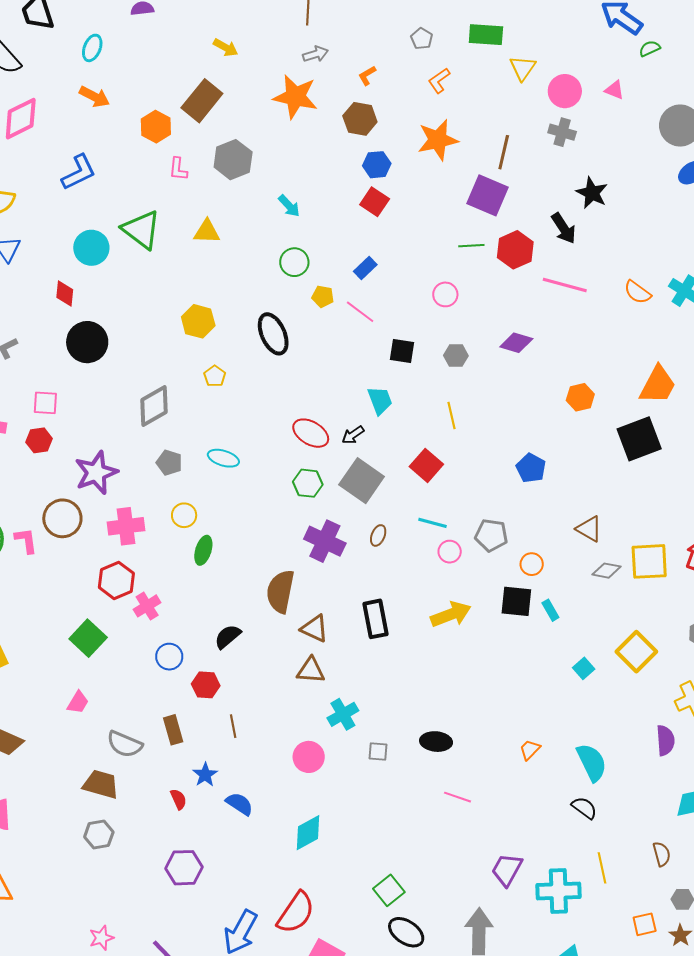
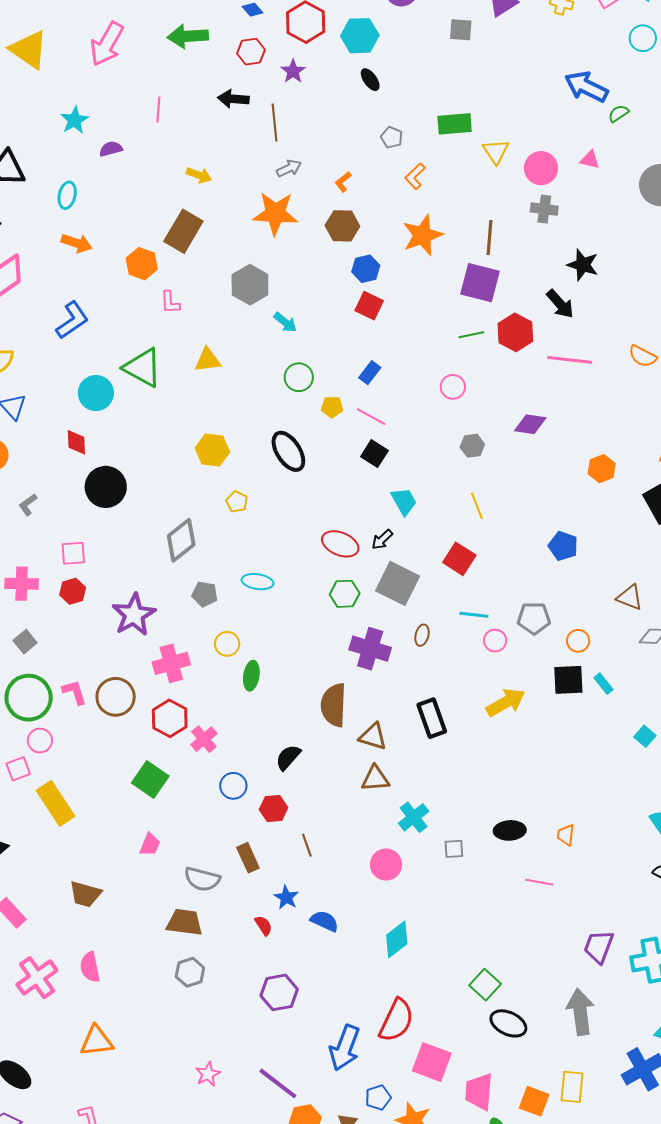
gray hexagon: (233, 160) -> (250, 285), moved
black square: (402, 351) -> (374, 454), moved, turned 32
brown circle: (62, 518) -> (116, 697), moved
orange trapezoid: (530, 750) -> (566, 835), moved, turned -30

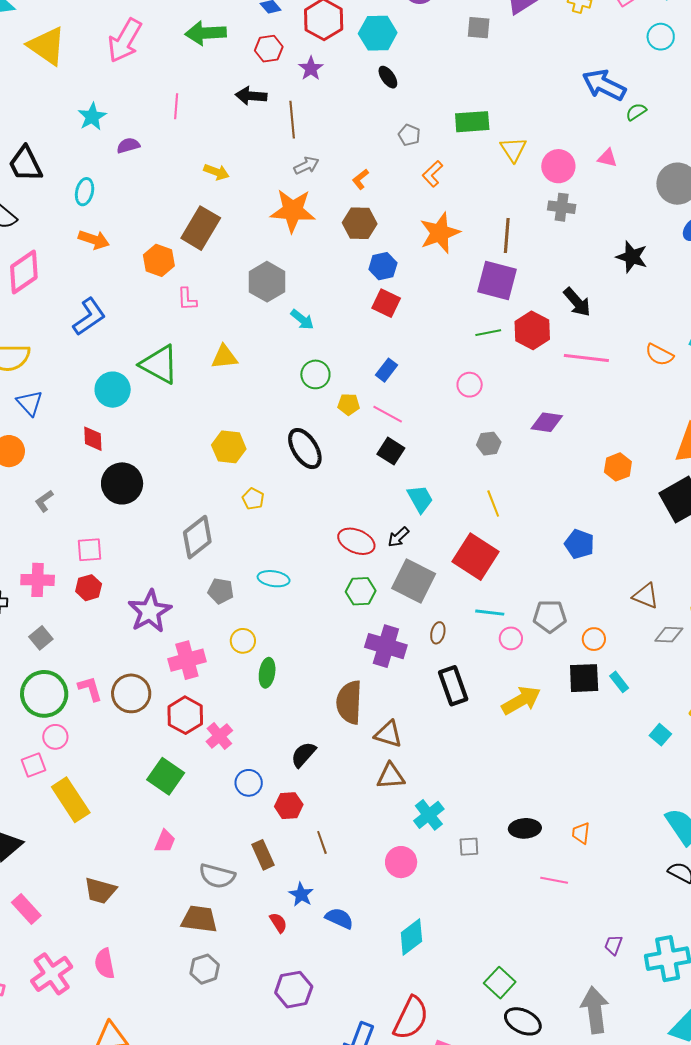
black star: (583, 265) -> (632, 257), moved
red square: (459, 559) -> (475, 557), size x1.4
black rectangle: (432, 718) -> (453, 686), moved
purple trapezoid: (599, 947) -> (613, 945), size x0.6

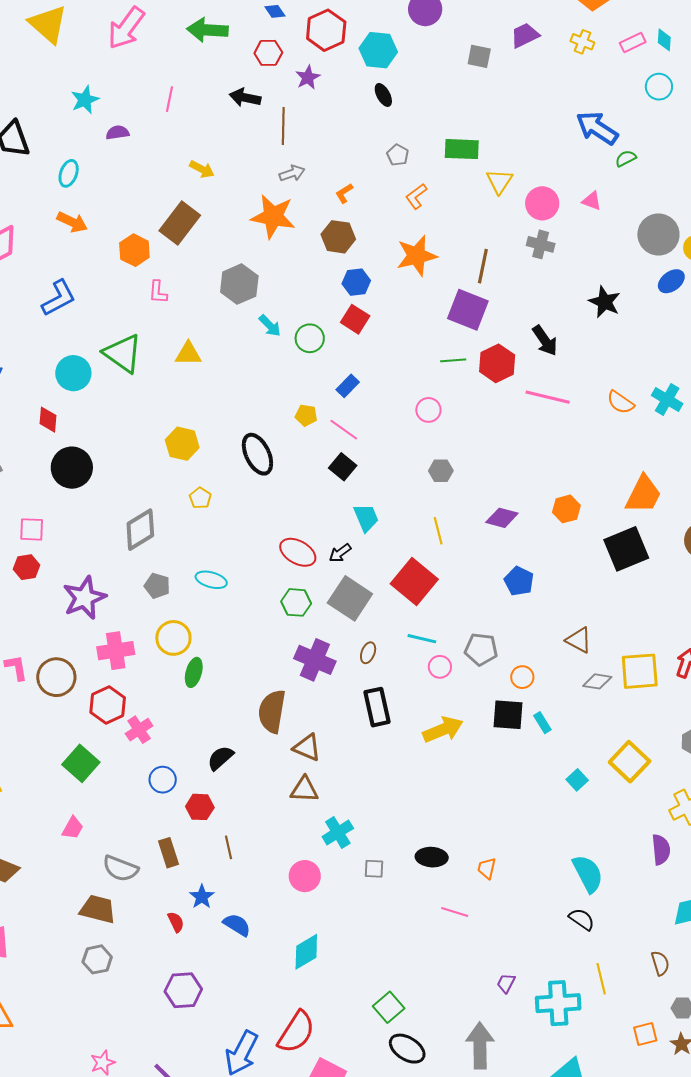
green circle: (315, 374) -> (310, 338), moved
purple diamond: (547, 422) -> (502, 518), moved
yellow circle: (243, 641) -> (173, 638), size x1.4

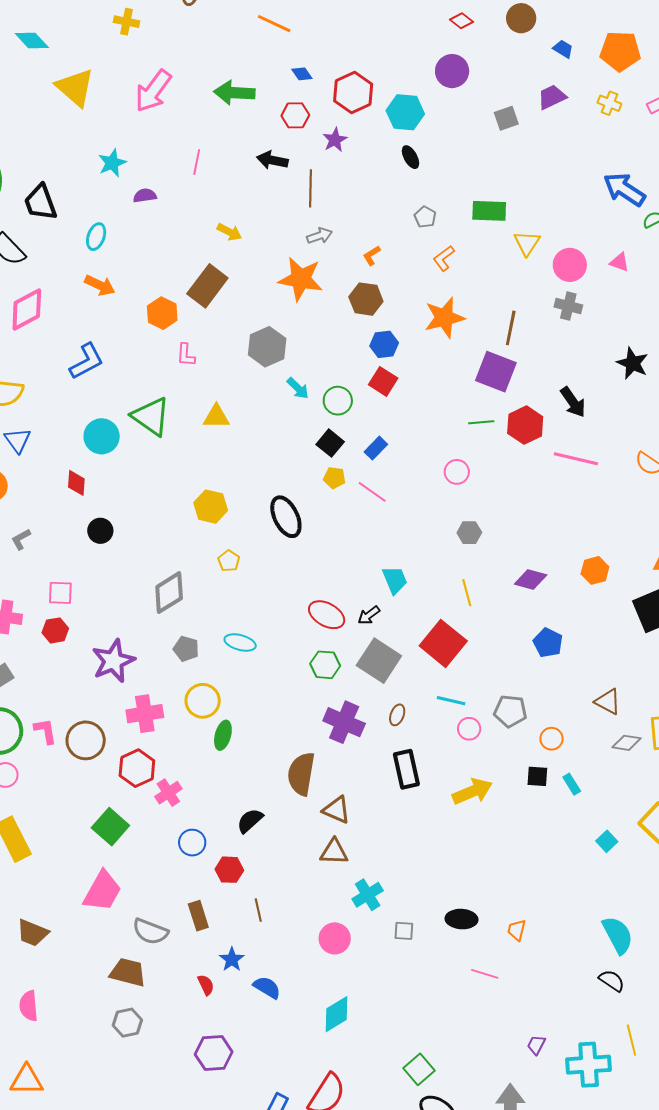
gray square: (479, 56) -> (506, 118), turned -30
black square: (343, 467) -> (330, 443), moved
black circle: (72, 468) -> (100, 531), size x0.6
black square: (508, 715) -> (537, 776), size x0.7
pink trapezoid: (73, 828) -> (102, 891), size x1.8

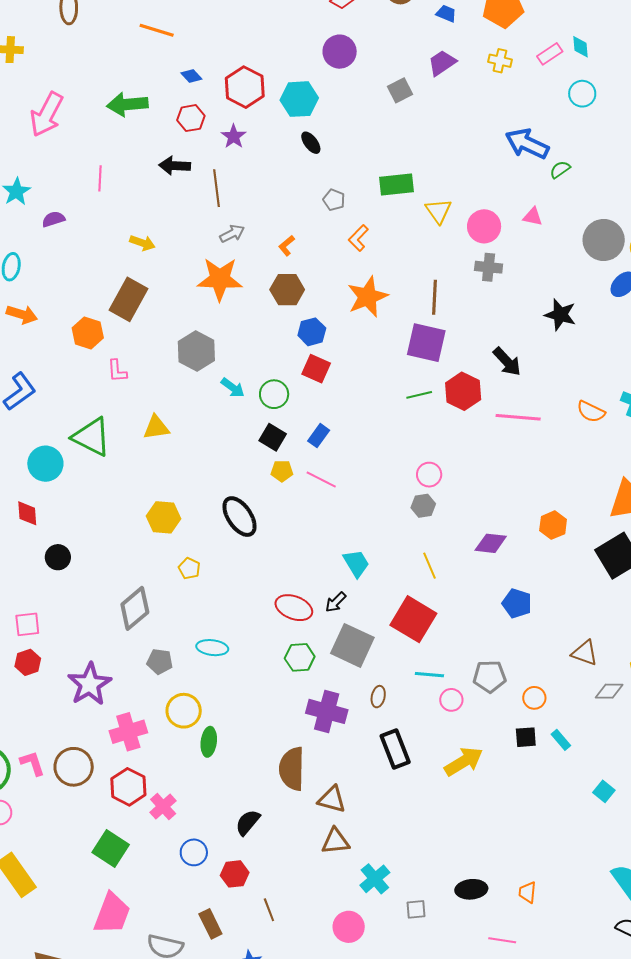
pink circle: (457, 472) -> (429, 475), moved

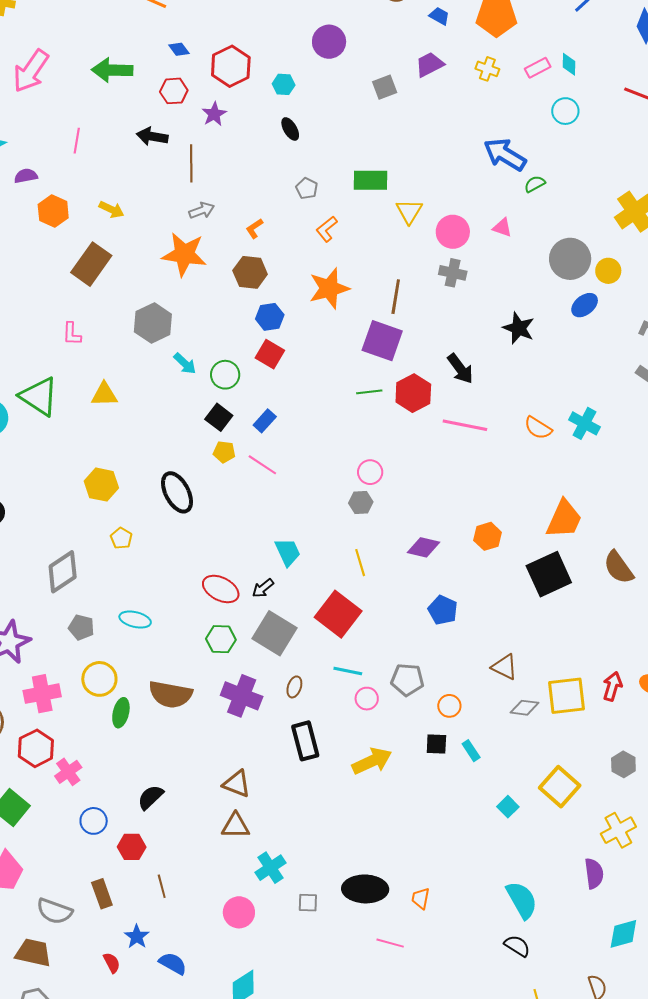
cyan hexagon: (299, 99) -> (284, 84), size x0.6
orange hexagon: (88, 333) -> (53, 211), moved
brown semicircle: (292, 769) -> (170, 694), moved, turned -87
black ellipse: (471, 889) -> (365, 889), size x1.4

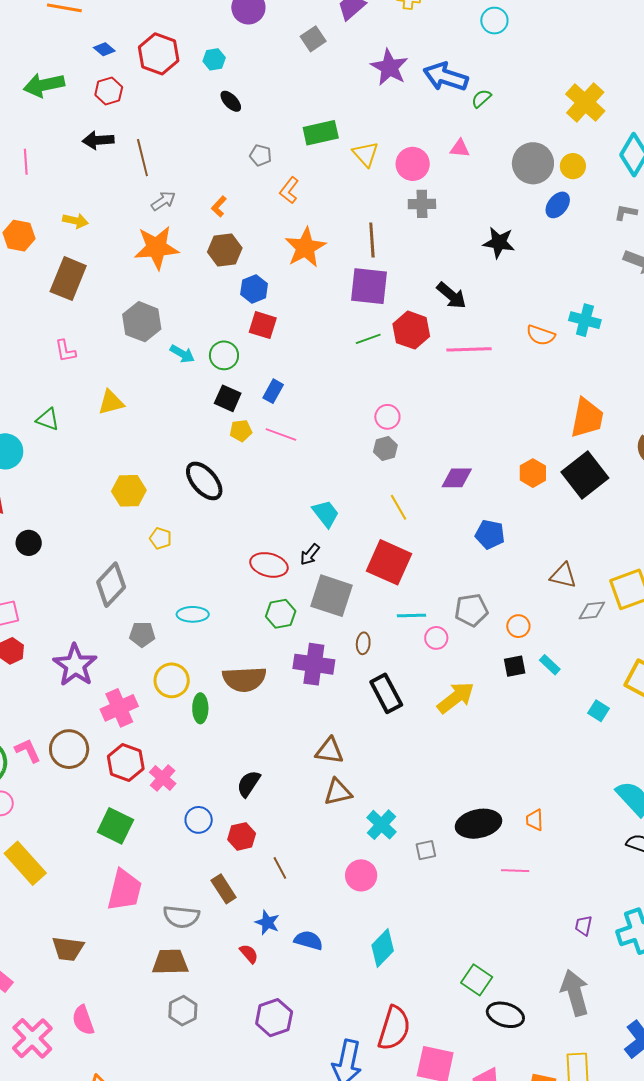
purple star: (214, 114) -> (389, 67), moved, size x1.5
green triangle: (39, 396) -> (48, 419), size x0.6
orange hexagon: (488, 536) -> (533, 473), moved

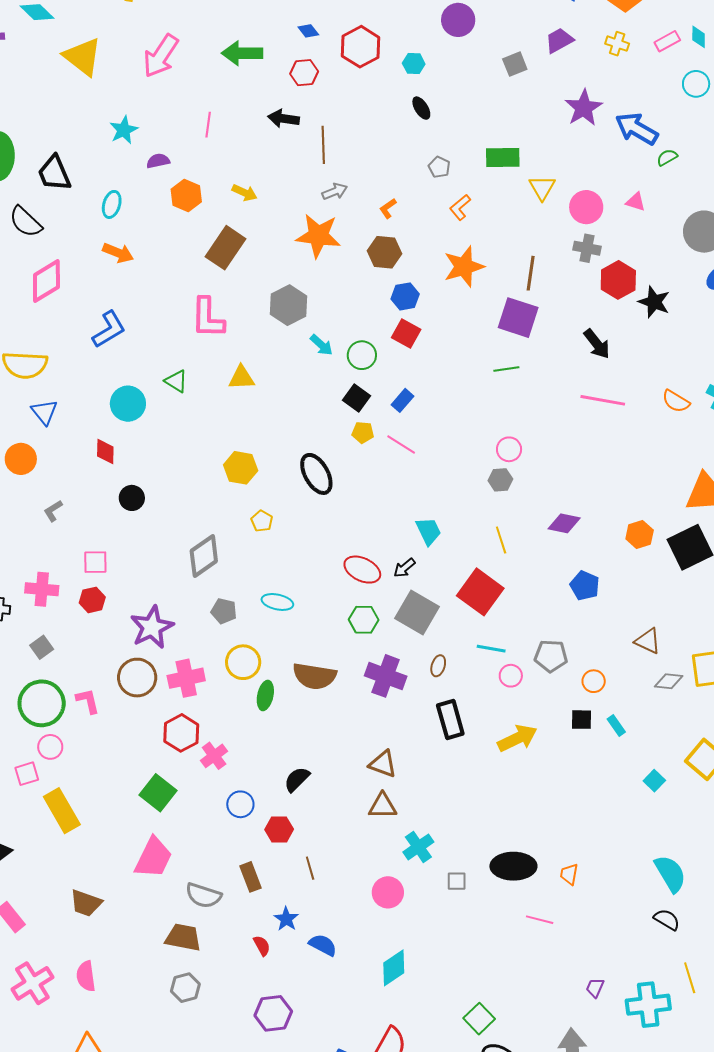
red hexagon: (411, 330) -> (618, 280), moved
pink L-shape: (65, 351) -> (208, 318), size x1.8
brown circle: (69, 749) -> (137, 678), moved

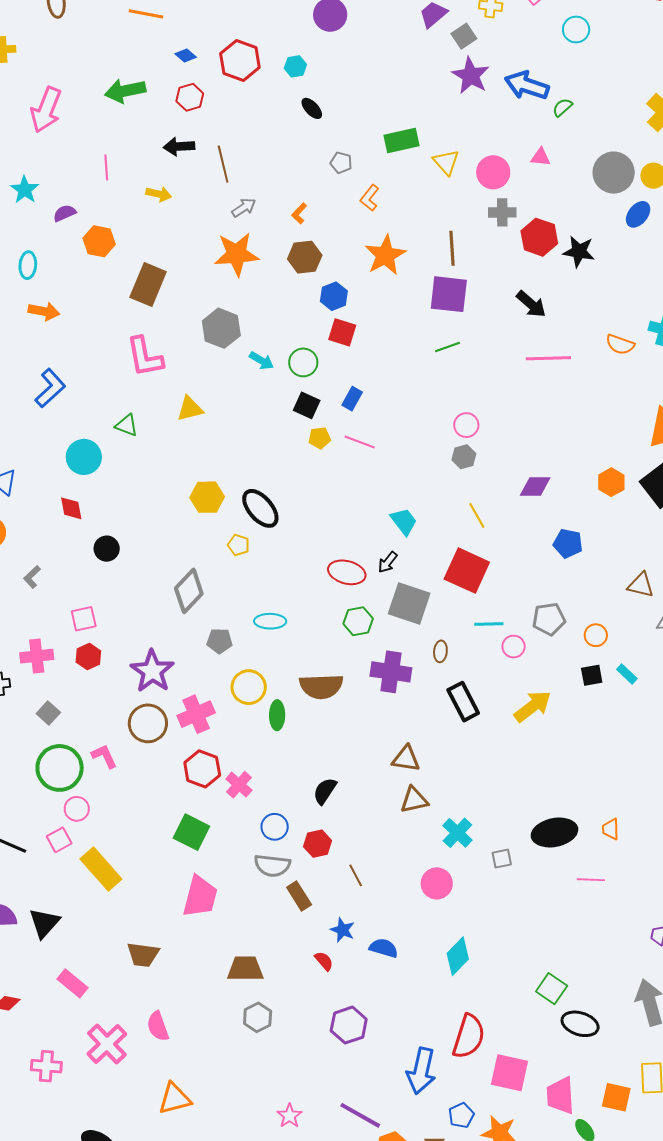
gray square: (515, 64) -> (464, 36), moved
yellow arrow: (245, 193) -> (159, 194), moved
black ellipse: (316, 474) -> (260, 508), moved
gray semicircle: (203, 895) -> (272, 866), moved

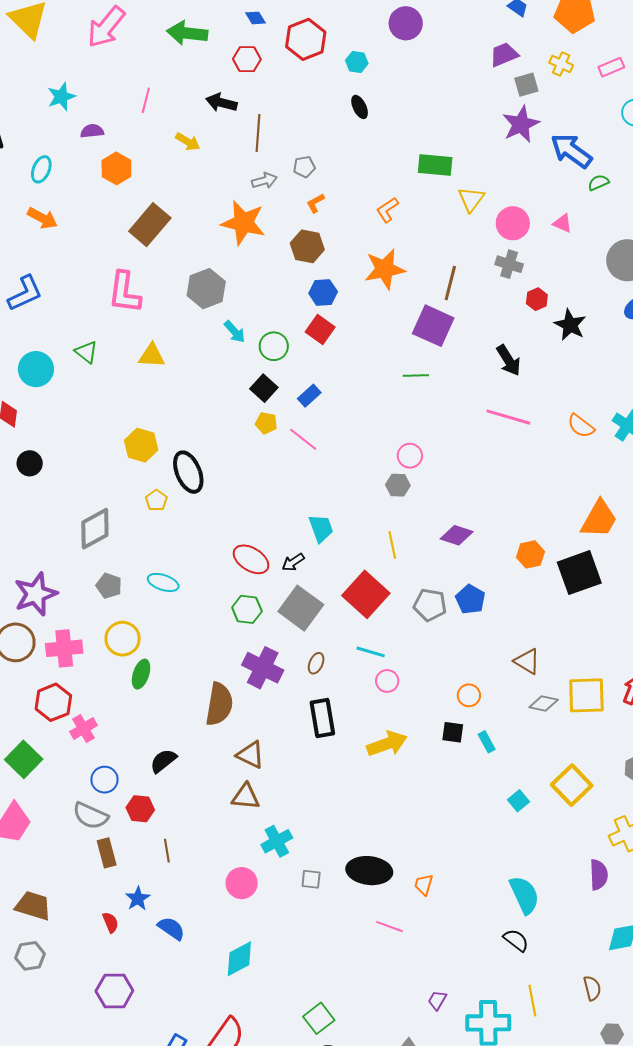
gray pentagon: (341, 163) -> (304, 167), moved, turned 30
red hexagon: (539, 237) -> (537, 299), size x0.6
gray pentagon: (549, 619) -> (430, 605), moved
brown semicircle: (321, 686) -> (219, 704), moved, turned -96

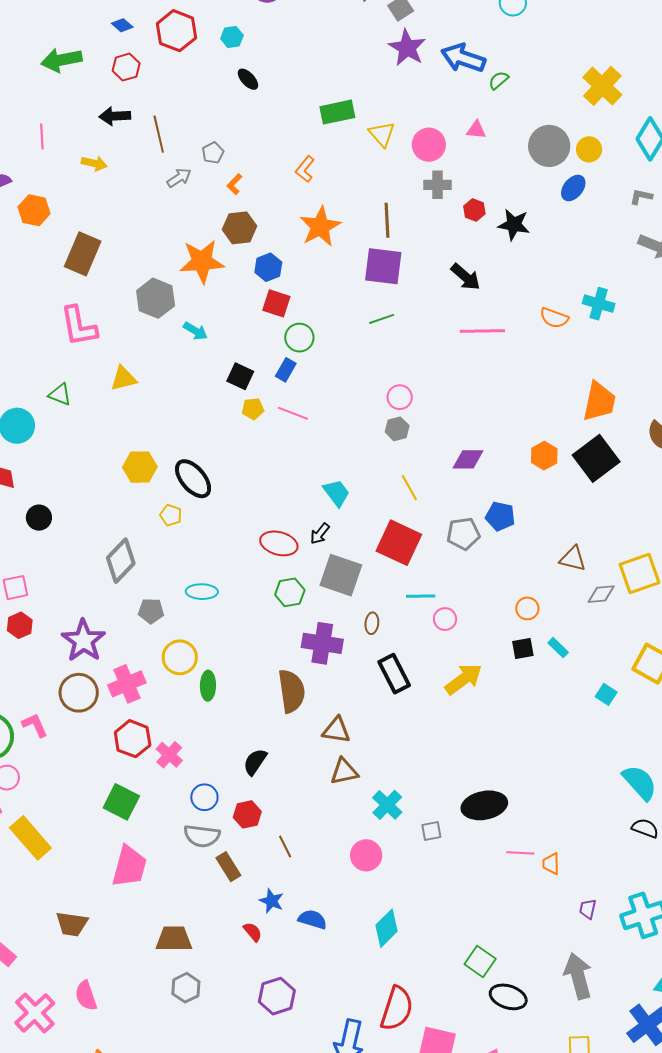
orange star: (243, 223) -> (202, 261), moved
green circle: (274, 346) -> (299, 338), moved
orange trapezoid: (424, 885) -> (551, 864), moved

